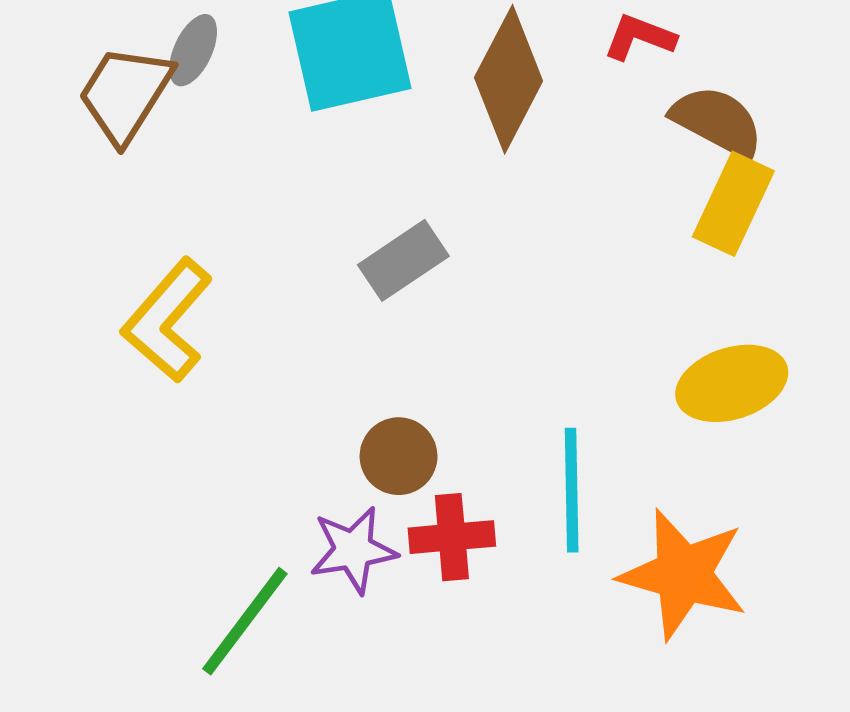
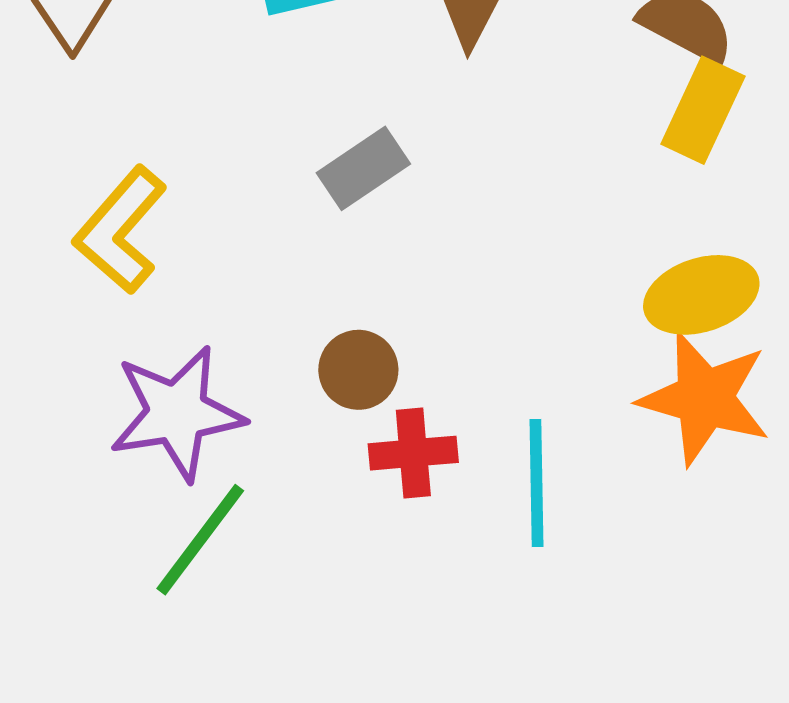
cyan line: (572, 490) -> (536, 483), moved
purple star: (353, 550) -> (177, 413), moved, size x1.5
orange star: (683, 574) -> (705, 398), moved

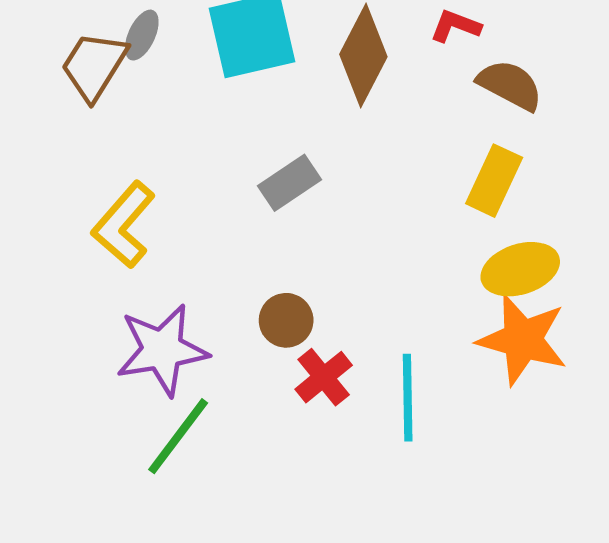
yellow rectangle: (703, 110) -> (494, 181), moved
red cross: (413, 453) -> (324, 377), turned -34

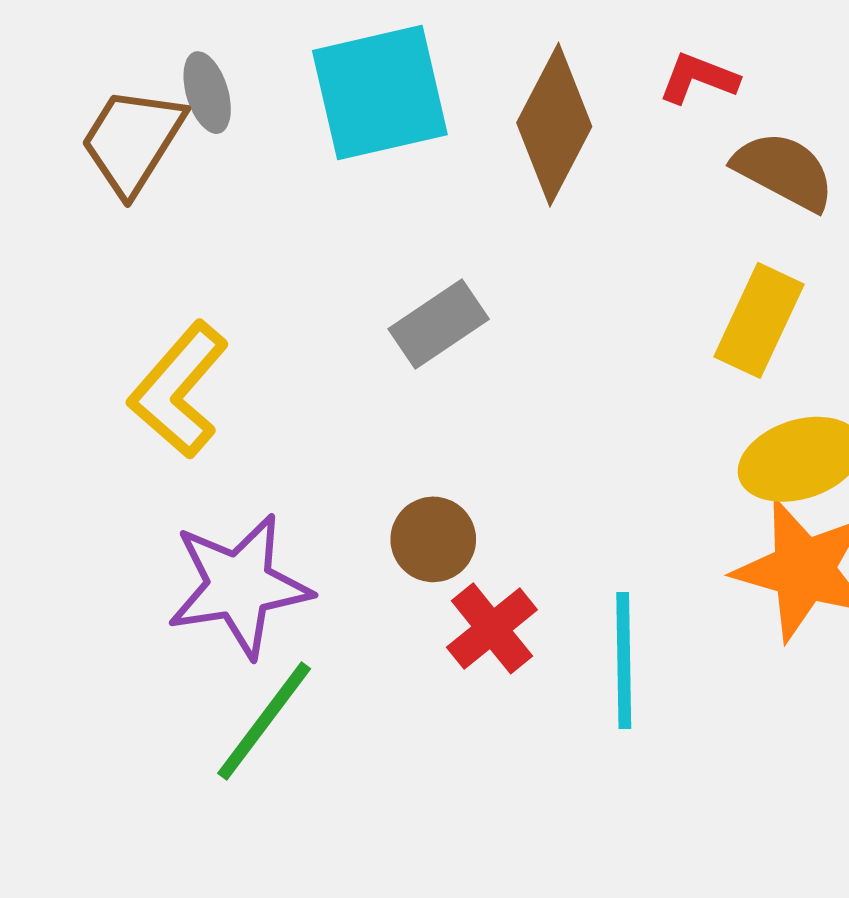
gray ellipse: (142, 35) -> (207, 93), turned -42

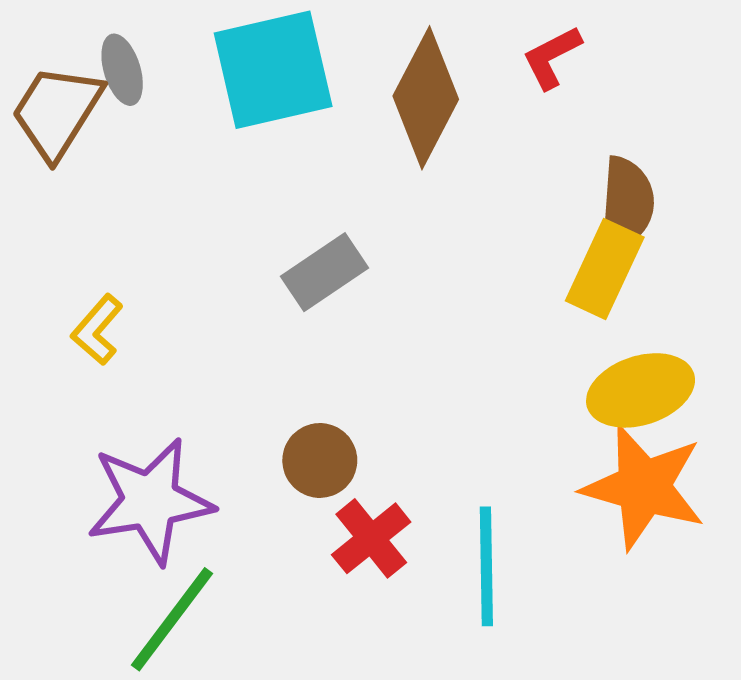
red L-shape: (699, 78) -> (552, 57), turned -48
brown semicircle: (784, 171) -> (627, 204), moved, turned 66
yellow L-shape: (179, 390) -> (97, 330), size x0.6

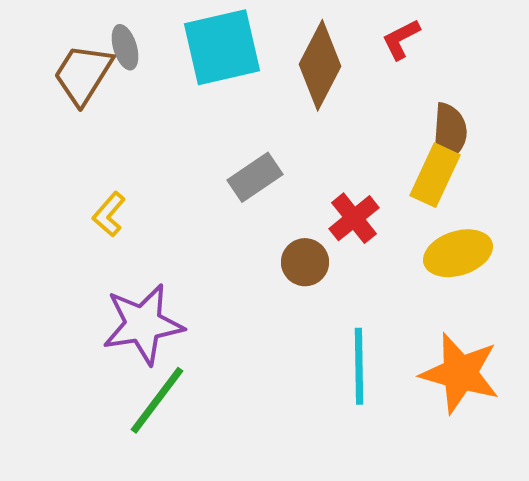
brown circle: (320, 460) -> (305, 262), moved
orange star: (644, 487) -> (460, 373), moved
red cross: (371, 538) -> (354, 218), moved

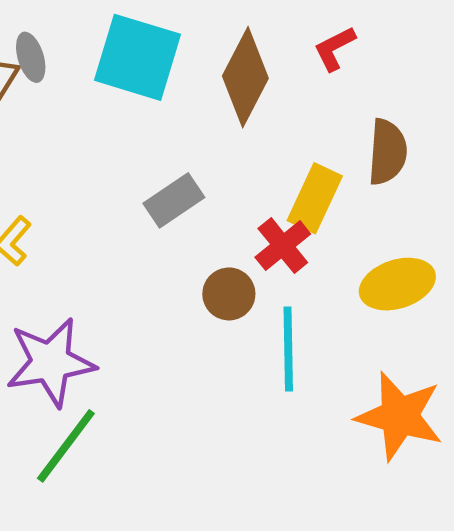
cyan square: (222, 47) -> (137, 57), turned 30
yellow rectangle: (435, 175) -> (315, 198), moved
cyan line: (359, 366) -> (288, 349), moved

